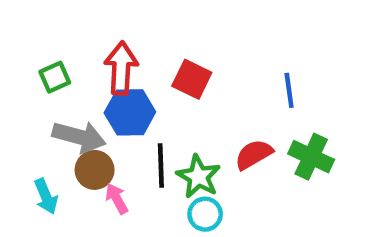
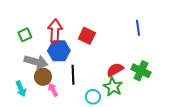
blue line: (289, 90) -> (138, 28), moved
green star: (198, 177) -> (113, 87), moved

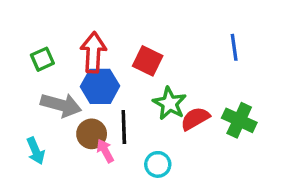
brown circle: (43, 77) -> (92, 134), moved
green star: (113, 87) -> (170, 103), moved
pink arrow: (53, 90) -> (105, 151), moved

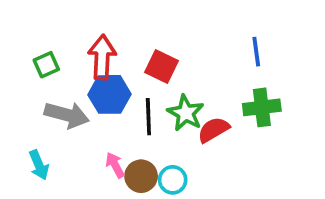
green cross: (239, 120) -> (262, 107), moved, turned -32
black line: (124, 127) -> (148, 117), moved
brown circle: (92, 134) -> (141, 176), moved

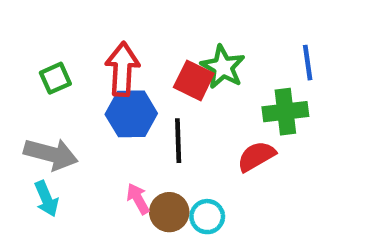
green cross: (262, 107) -> (285, 112), moved
green star: (186, 113) -> (223, 67), moved
gray arrow: (67, 115) -> (51, 154), moved

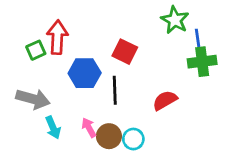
green star: (223, 67) -> (175, 20), moved
red arrow: (122, 69) -> (57, 37), moved
green cross: (285, 112) -> (202, 62), moved
cyan arrow: (46, 199) -> (53, 128), moved

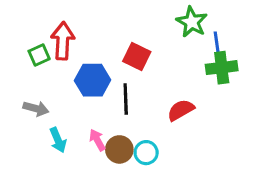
gray arrow: (33, 99) -> (36, 109), size x0.7

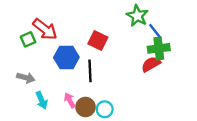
red arrow: (63, 41) -> (45, 29), turned 125
blue line: (217, 44) -> (155, 31), turned -30
red semicircle: (181, 110) -> (151, 64), moved

